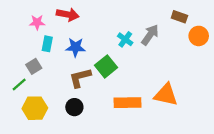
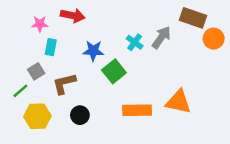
brown rectangle: (179, 17) -> (193, 18), size x1.5
blue star: (76, 47) -> (93, 51), moved
brown L-shape: (80, 78) -> (64, 84), moved

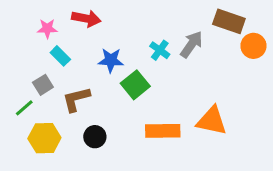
cyan rectangle: (51, 47) -> (60, 56), turned -56

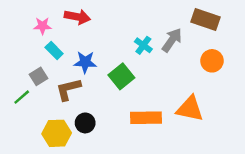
orange circle: (253, 46) -> (212, 61), moved
blue star: (111, 60) -> (85, 62), moved
yellow hexagon: (44, 138) -> (57, 133), moved

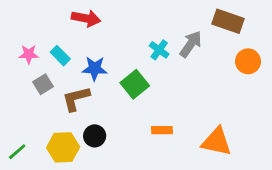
pink star: (42, 26) -> (29, 54), moved
orange circle: (212, 61) -> (248, 61), moved
green line: (22, 97) -> (17, 152), moved
orange triangle: (190, 109) -> (216, 142), moved
orange rectangle: (146, 118) -> (162, 130), size x0.6

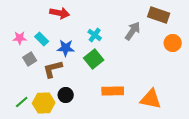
cyan cross: (159, 50) -> (95, 35), moved
orange rectangle: (162, 130) -> (113, 91), size x1.5
green line: (17, 152) -> (22, 102), moved

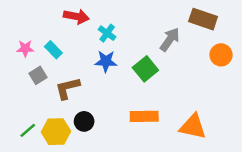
cyan cross: (95, 35) -> (107, 33), moved
blue star: (66, 48) -> (106, 61), moved
green square: (94, 59) -> (145, 69), moved

